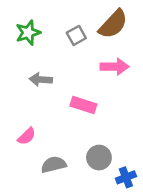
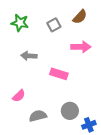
brown semicircle: (113, 24) -> (80, 17), size x0.7
green star: (28, 33) -> (20, 23), turned 30

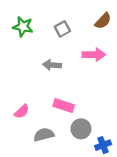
brown semicircle: (80, 17) -> (103, 21), moved
gray arrow: (29, 56) -> (52, 65), moved
pink rectangle: (59, 74) -> (64, 106), moved

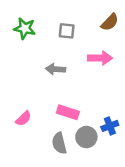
gray square: (62, 29) -> (67, 31), turned 35
gray semicircle: (44, 135) -> (59, 143), moved, turned -90
blue cross: (103, 145) -> (110, 126), moved

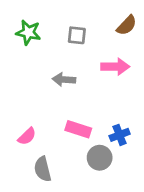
blue cross: (110, 126) -> (120, 135), moved
gray semicircle: (59, 143) -> (43, 169), moved

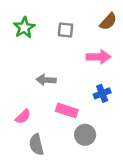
green star: (28, 32) -> (24, 28), turned 30
gray arrow: (64, 79) -> (46, 80), moved
blue cross: (120, 135) -> (102, 93), moved

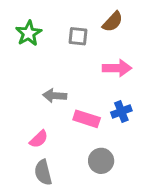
brown semicircle: (108, 22) -> (113, 22), moved
pink rectangle: (67, 110) -> (87, 119), moved
pink semicircle: (23, 117) -> (39, 139), moved

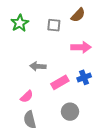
pink rectangle: (87, 119) -> (60, 82), turned -48

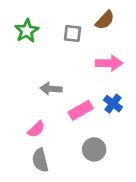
blue cross: (84, 77) -> (113, 104), turned -32

